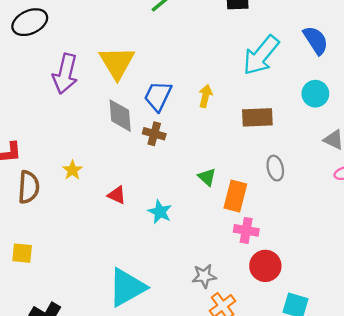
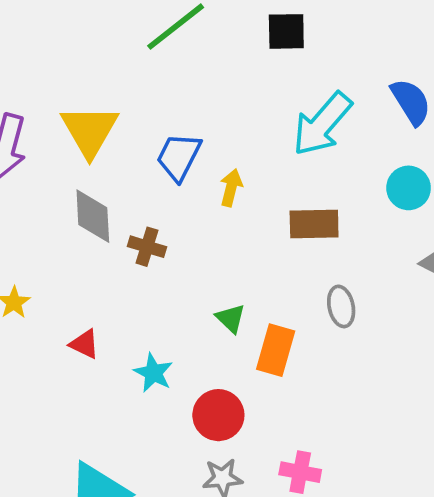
blue trapezoid: (158, 96) -> (179, 157), moved
pink cross: (246, 230) -> (300, 472), moved
red circle: (265, 266) -> (218, 415), moved

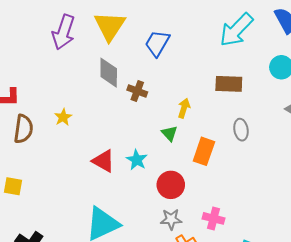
yellow arrow: (231, 188) -> (184, 108), moved
green triangle: (231, 318) -> (169, 133), moved
red triangle: (84, 344) -> (103, 161), moved, size x1.4

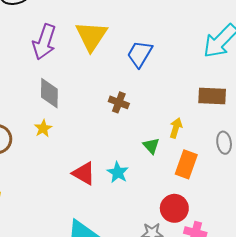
gray diamond: (109, 73) -> (49, 93), moved
yellow arrow: (184, 108) -> (176, 128), moved
red circle: (171, 185) -> (174, 208), moved

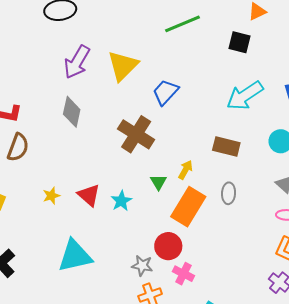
brown cross: (119, 102) -> (136, 134), size x1.8
yellow star: (43, 128) -> (51, 196), moved
orange rectangle: (186, 164) -> (188, 207), size x1.4

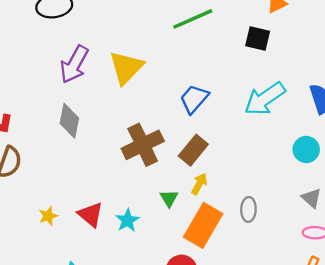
blue trapezoid: (165, 92) -> (194, 99), moved
brown cross: (136, 134) -> (143, 145), turned 33
brown rectangle: (226, 146) -> (193, 150), moved, turned -64

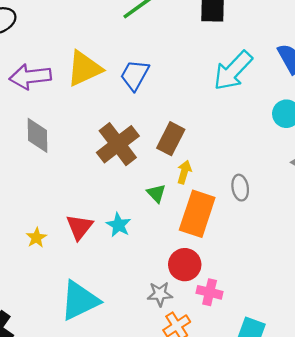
purple arrow: (74, 64) -> (30, 77), turned 66
yellow triangle: (126, 68) -> (84, 69), turned 33
blue trapezoid: (194, 99) -> (135, 75), moved
red triangle: (91, 215) -> (79, 227), turned 40

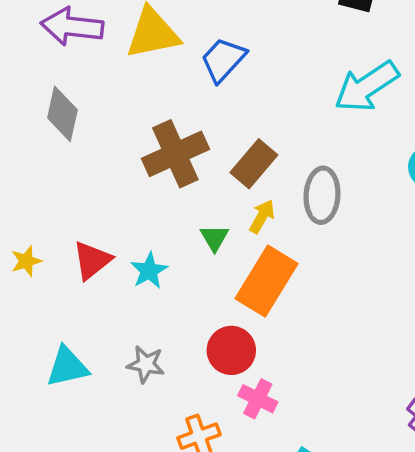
gray ellipse: (240, 188) -> (322, 195), moved, size x1.4
gray star: (160, 294) -> (146, 364), moved
cyan triangle: (80, 301) -> (67, 367), size x0.7

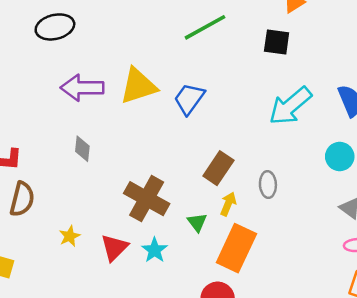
gray diamond: (62, 114) -> (82, 149), size x0.7
brown cross: (175, 154) -> (147, 199), moved, turned -30
gray ellipse: (322, 195) -> (268, 185), size x0.7
yellow star: (26, 261) -> (70, 236), moved

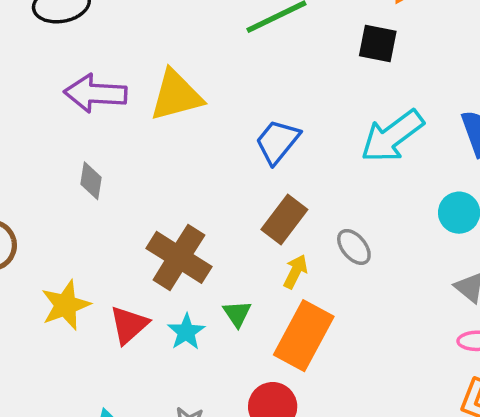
blue trapezoid: (189, 99) -> (277, 142), moved
gray ellipse: (268, 185) -> (354, 247), turned -40
green triangle: (197, 222) -> (237, 314), moved
yellow star: (70, 236) -> (66, 305), size x1.6

